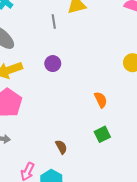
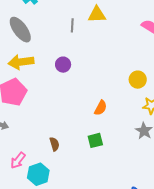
orange semicircle: (101, 100) -> (101, 108), turned 42

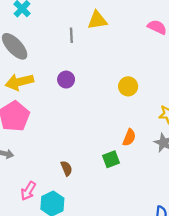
yellow circle: (138, 80) -> (128, 86), moved
orange semicircle: (101, 108) -> (129, 137), moved

